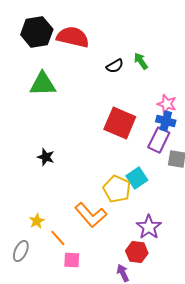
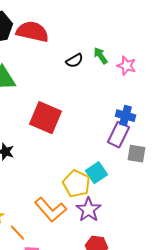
pink star: (167, 104) -> (126, 66), moved
red square: (120, 123) -> (46, 118), moved
purple star: (149, 227) -> (88, 210), moved

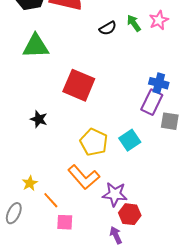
pink star: (126, 66) -> (159, 20), moved, turned 30
yellow pentagon: (76, 184) -> (94, 142), moved
purple star: (88, 210) -> (115, 194), moved, turned -30

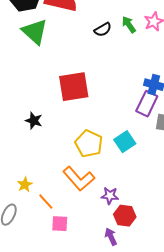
green triangle: (36, 46) -> (35, 32), moved, turned 44
red square: (79, 85) -> (74, 87), turned -32
purple star: (115, 194) -> (110, 196), size x0.7

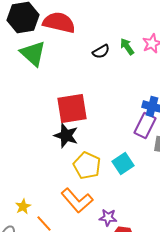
black star: (34, 121) -> (66, 136), moved, size x1.4

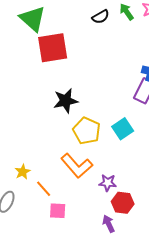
red square: (72, 109) -> (53, 48), moved
black star: (66, 136) -> (66, 101), turned -30

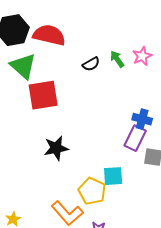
cyan square: (123, 129) -> (113, 176), turned 30
yellow pentagon: (87, 131) -> (92, 191), moved

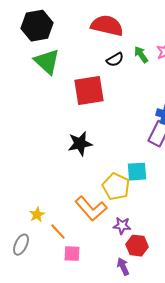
red semicircle: (49, 35) -> (107, 26), moved
red square: (43, 95) -> (89, 91), moved

